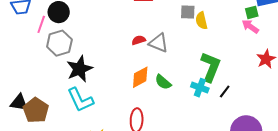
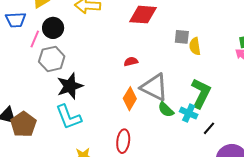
gray triangle: (159, 43) -> (154, 87), moved, size x1.4
orange diamond: (140, 77) -> (130, 99), turned -35
green semicircle: (163, 82) -> (166, 110), moved
black line: (225, 91) -> (209, 128), moved

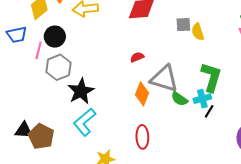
cyan cross: (189, 113) -> (202, 99), turned -30
cyan L-shape: (68, 117) -> (85, 122), turned 80
black line: (209, 128) -> (209, 111), moved

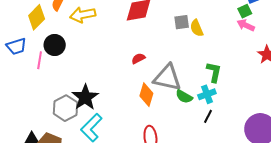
gray hexagon: (59, 67) -> (66, 108), moved
green L-shape: (211, 77) -> (214, 72), size x0.7
black line: (209, 111) -> (208, 116), moved

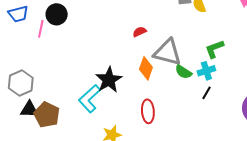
green L-shape: (214, 72) -> (214, 49), turned -125
black star: (85, 97) -> (109, 80), moved
gray hexagon: (66, 108) -> (21, 83), moved

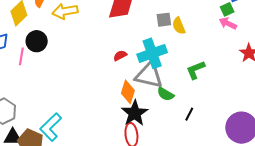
cyan cross: (206, 71) -> (152, 53), moved, size x1.6
black star: (109, 80) -> (135, 113), moved
cyan L-shape: (89, 99) -> (51, 127), moved

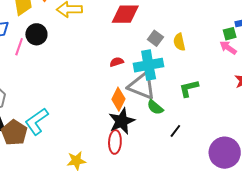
gray square: (164, 20) -> (155, 38), moved, turned 35

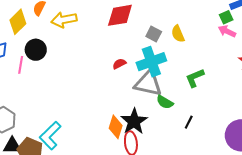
orange diamond: (118, 99) -> (116, 127), moved

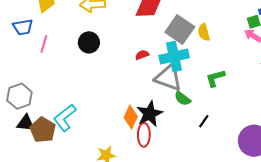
gray square: (154, 34) -> (180, 29), size x1.8
black circle: (36, 50) -> (89, 42), moved

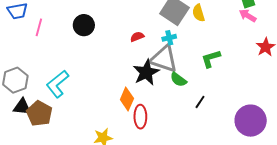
cyan cross: (174, 57) -> (169, 38), size x0.5
black star: (150, 114) -> (146, 72), moved
cyan L-shape: (65, 118) -> (57, 84), moved

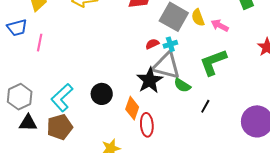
pink arrow: (248, 16) -> (220, 26), moved
black circle: (84, 25) -> (102, 94), moved
red semicircle: (137, 37) -> (152, 44), moved
green L-shape: (211, 59) -> (213, 62), size x1.4
brown pentagon: (39, 113) -> (60, 127), moved, turned 30

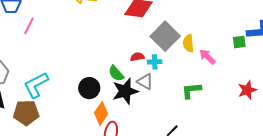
green L-shape: (213, 62) -> (191, 90), size x0.7
gray triangle: (166, 66) -> (145, 82), size x0.6
green semicircle: (182, 85) -> (116, 73), moved
black circle: (102, 94) -> (89, 88), moved

